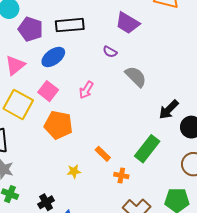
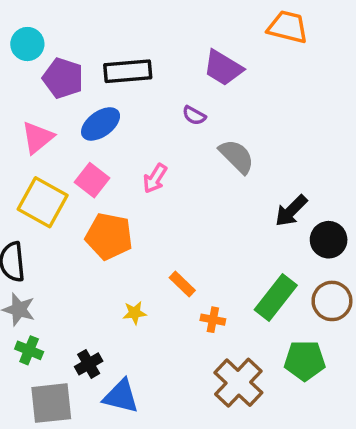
green rectangle: (147, 149) -> (276, 298), moved

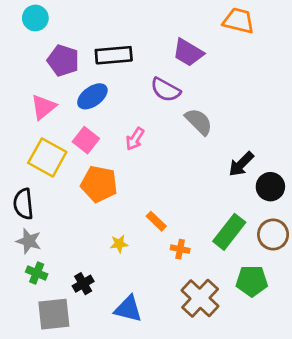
cyan circle: (27, 44) -> (35, 18), moved
purple semicircle: (194, 115) -> (165, 90), size x1.6
blue triangle: (121, 396) -> (128, 309), moved

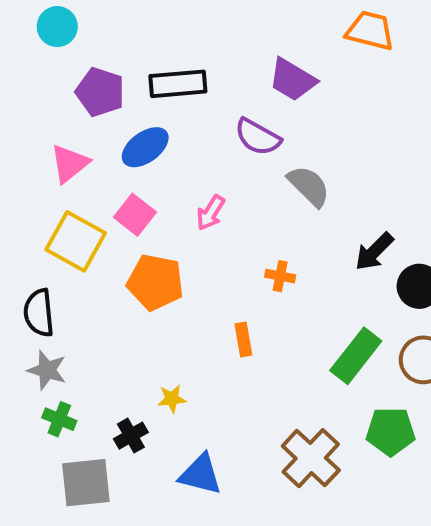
orange rectangle: (156, 221) -> (243, 339), turned 36
yellow star: (119, 244) -> (172, 399), moved
orange cross: (180, 249) -> (280, 276), moved

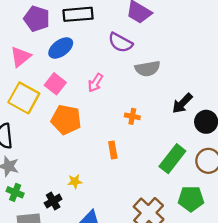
gray semicircle: (309, 186) -> (148, 69), turned 125

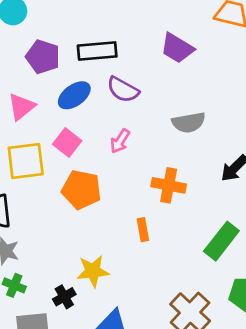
purple semicircle: (120, 43) -> (123, 90), moved
yellow square: (24, 98) -> (26, 161), turned -36
orange cross: (132, 116) -> (169, 185), size x1.6
yellow star: (75, 181) -> (93, 271), size x1.6

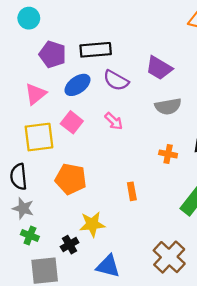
purple trapezoid: (177, 48) -> (159, 68), moved
pink arrow: (120, 141) -> (114, 121), turned -78
orange cross: (169, 185) -> (168, 154), moved, size x0.7
orange pentagon: (81, 190) -> (71, 179), moved

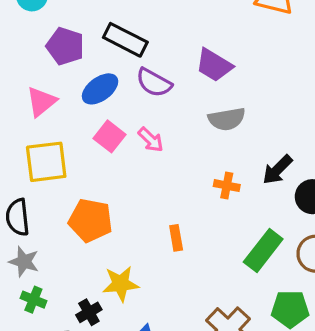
black rectangle: (96, 50) -> (125, 40), turned 32
pink square: (72, 122) -> (110, 136), moved

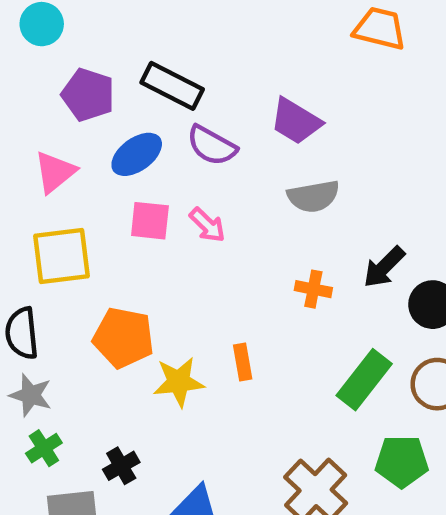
pink square: (110, 136) -> (150, 221), turned -32
yellow star: (121, 284) -> (179, 382), moved
green cross: (33, 300) -> (44, 448), turned 35

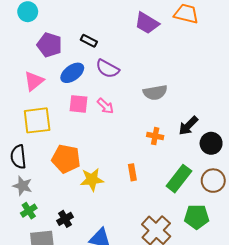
black rectangle: (172, 86) -> (89, 41), size x0.6
purple trapezoid: (296, 121) -> (147, 23), moved
orange rectangle: (243, 362) -> (132, 172), moved

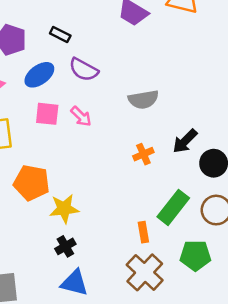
orange cross: (155, 136) -> (143, 154), turned -35
orange rectangle: (132, 172) -> (143, 232), moved
black cross: (65, 219) -> (65, 246), moved

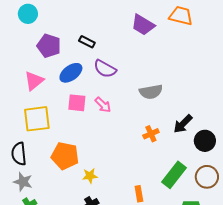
yellow star: (64, 209) -> (90, 176), size x0.7
orange rectangle: (143, 232) -> (139, 194), moved

